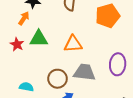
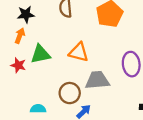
orange triangle: (73, 44) -> (79, 52), turned 30

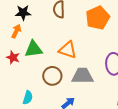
brown circle: (70, 93) -> (52, 76), moved
cyan semicircle: (38, 109) -> (28, 98), turned 104

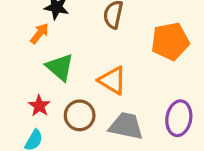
green triangle: (34, 49) -> (60, 67), turned 36
red star: (13, 57) -> (39, 106), moved

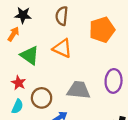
orange triangle: (112, 80) -> (62, 48), moved
brown circle: (80, 115) -> (42, 98), moved

